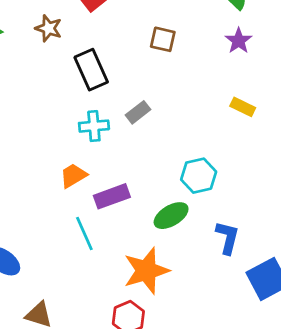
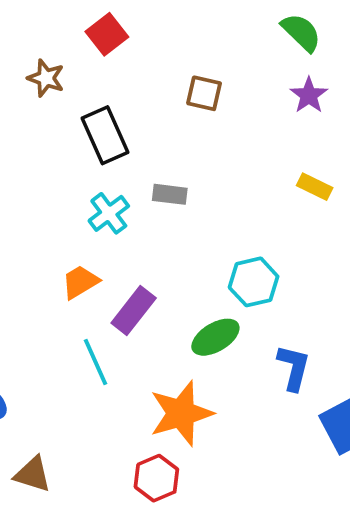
gray rectangle: (138, 112) -> (170, 194), turned 45
cyan cross: (94, 126) -> (109, 213), turned -32
purple rectangle: (112, 196) -> (134, 311), turned -32

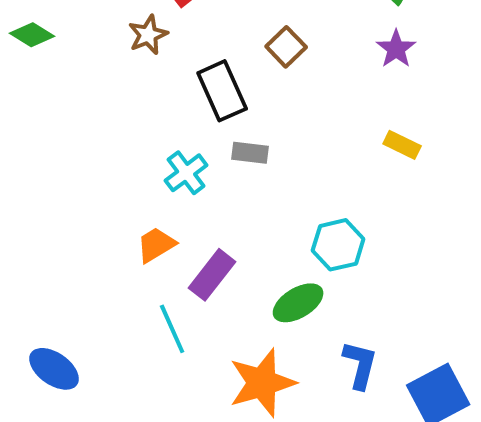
brown star: (46, 78) -> (148, 35), moved, turned 30
brown square: (204, 93) -> (286, 47), turned 33
black rectangle: (105, 135) -> (222, 91), moved
blue L-shape: (294, 368) -> (360, 365), moved

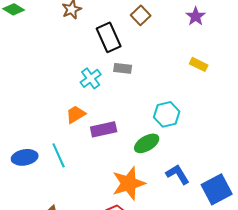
purple rectangle: (212, 275) -> (104, 129), turned 40
cyan line: (172, 329) -> (59, 155), moved
blue L-shape: (360, 365) -> (178, 174), turned -45
blue ellipse: (54, 369) -> (25, 157), moved, turned -45

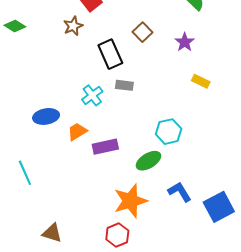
purple star: (196, 16) -> (185, 42), moved
cyan line: (59, 155) -> (25, 173), moved
blue ellipse: (25, 157) -> (46, 116), moved

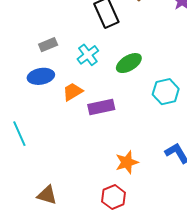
gray rectangle: (124, 85) -> (48, 45), moved, turned -30
green ellipse: (148, 161) -> (129, 63), moved
orange star: (130, 201) -> (127, 162), size x0.7

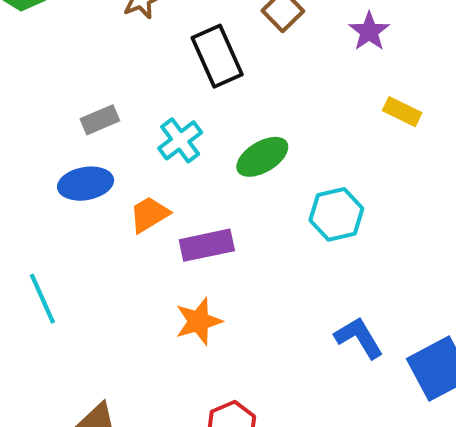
orange star: (127, 162) -> (199, 321), moved

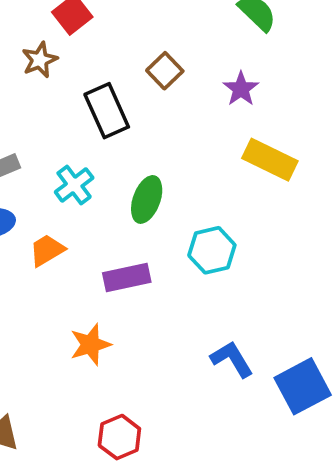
yellow rectangle: (402, 112) -> (270, 160), size x1.6
green ellipse: (262, 157) -> (147, 199), turned -39
purple rectangle: (207, 245) -> (127, 277), moved

